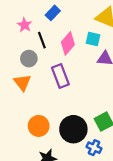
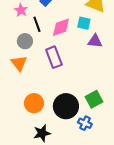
pink diamond: (68, 43) -> (61, 27), turned 30

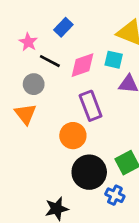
black line: (37, 24) -> (50, 61), turned -42
purple rectangle: (54, 57) -> (91, 106), moved
orange circle: (34, 103) -> (73, 136), moved

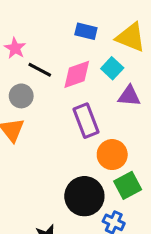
blue rectangle: (63, 27) -> (86, 31), moved, turned 60
cyan square: (114, 60) -> (112, 68), turned 30
orange circle: (73, 136) -> (112, 155), moved

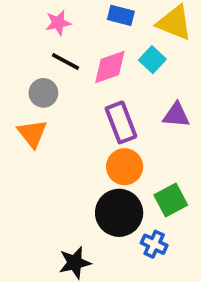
pink star: (15, 48) -> (58, 23), moved, turned 30
purple triangle: (129, 96) -> (176, 115), moved
orange circle: (112, 155) -> (125, 167), moved

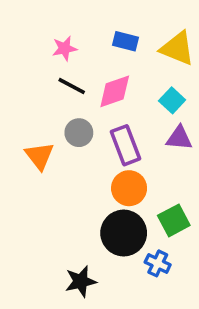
cyan square: (152, 60) -> (172, 100), moved
gray circle: (43, 93) -> (79, 133), moved

